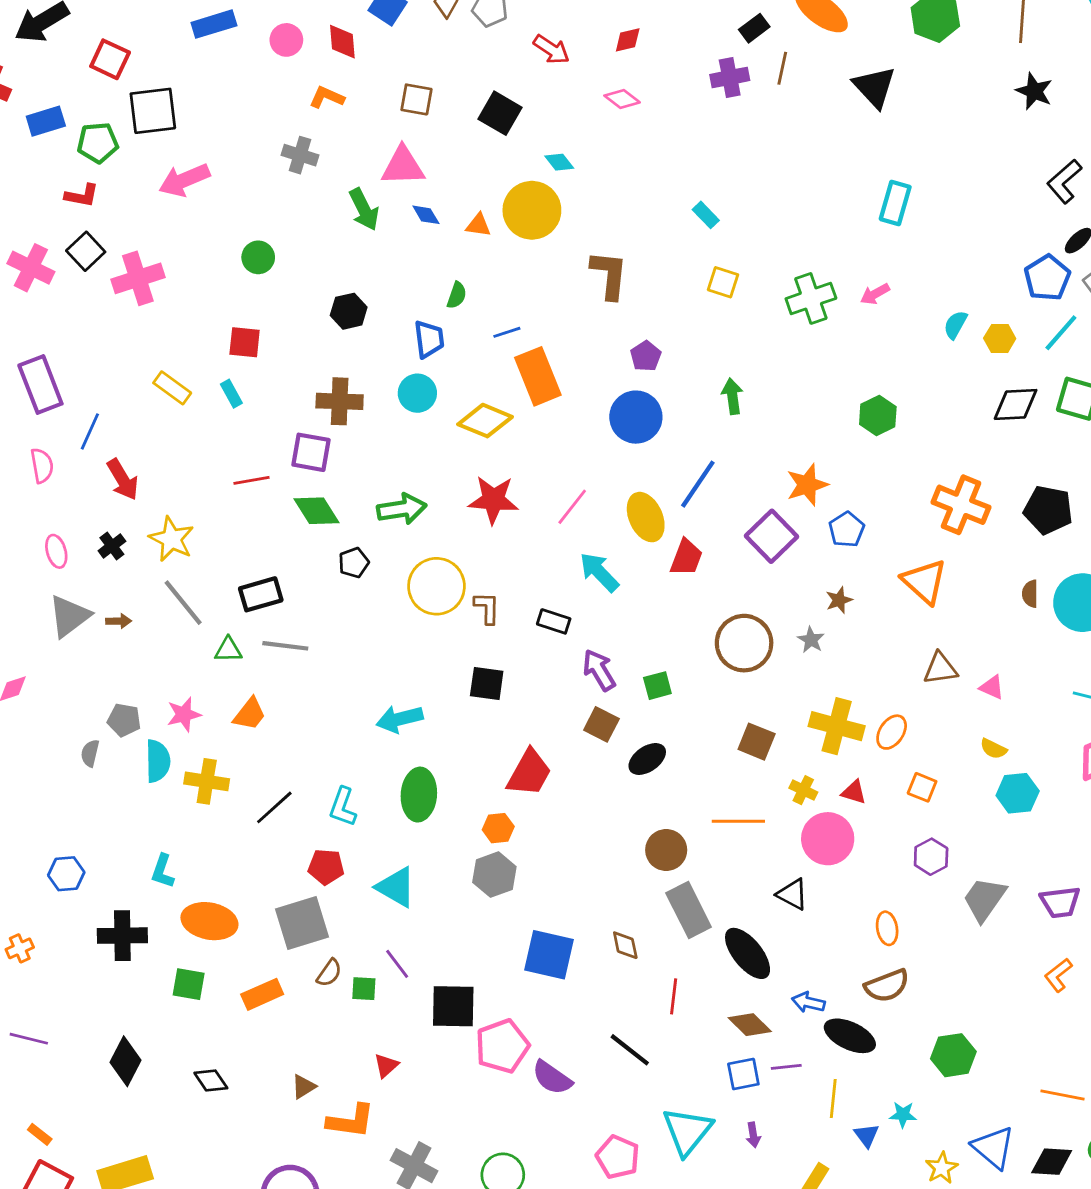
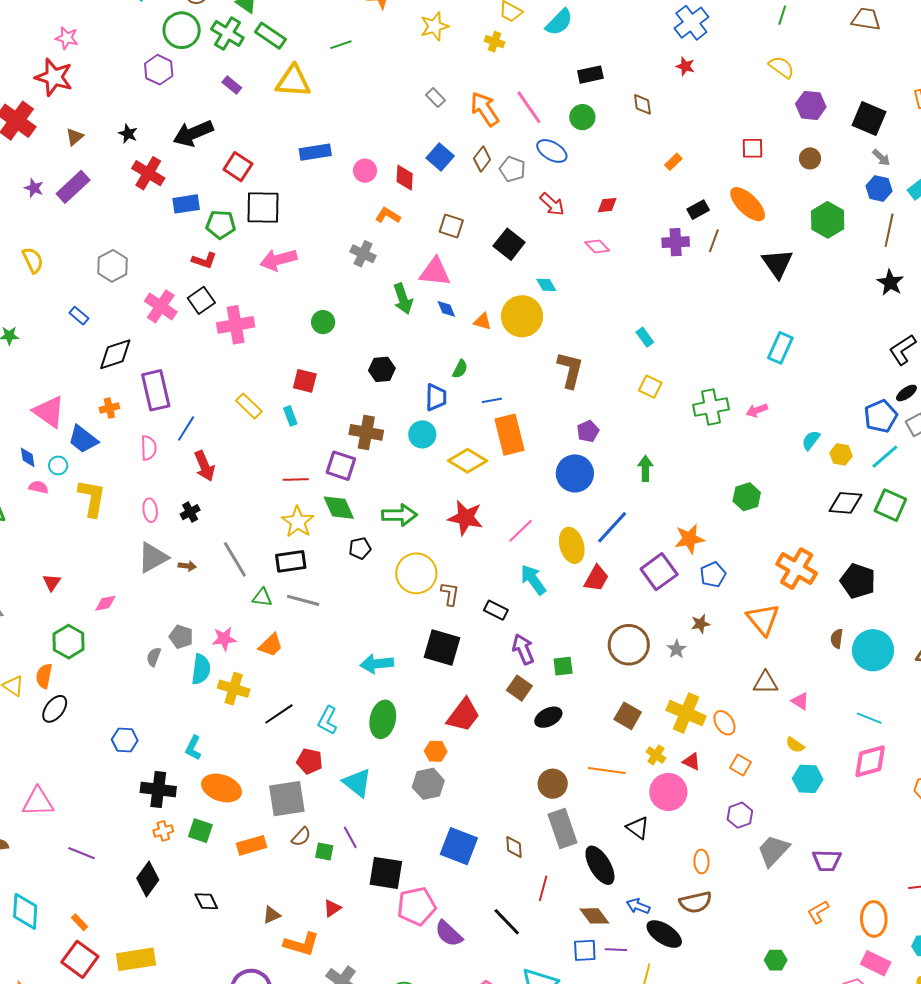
yellow star: (172, 539) -> (298, 522), moved
black square: (487, 683) -> (442, 647), size x1.4
orange ellipse: (892, 732) -> (724, 723), turned -75
orange cross: (20, 948) -> (163, 831), moved
green hexagon: (953, 1055) -> (776, 960), moved, size x0.7

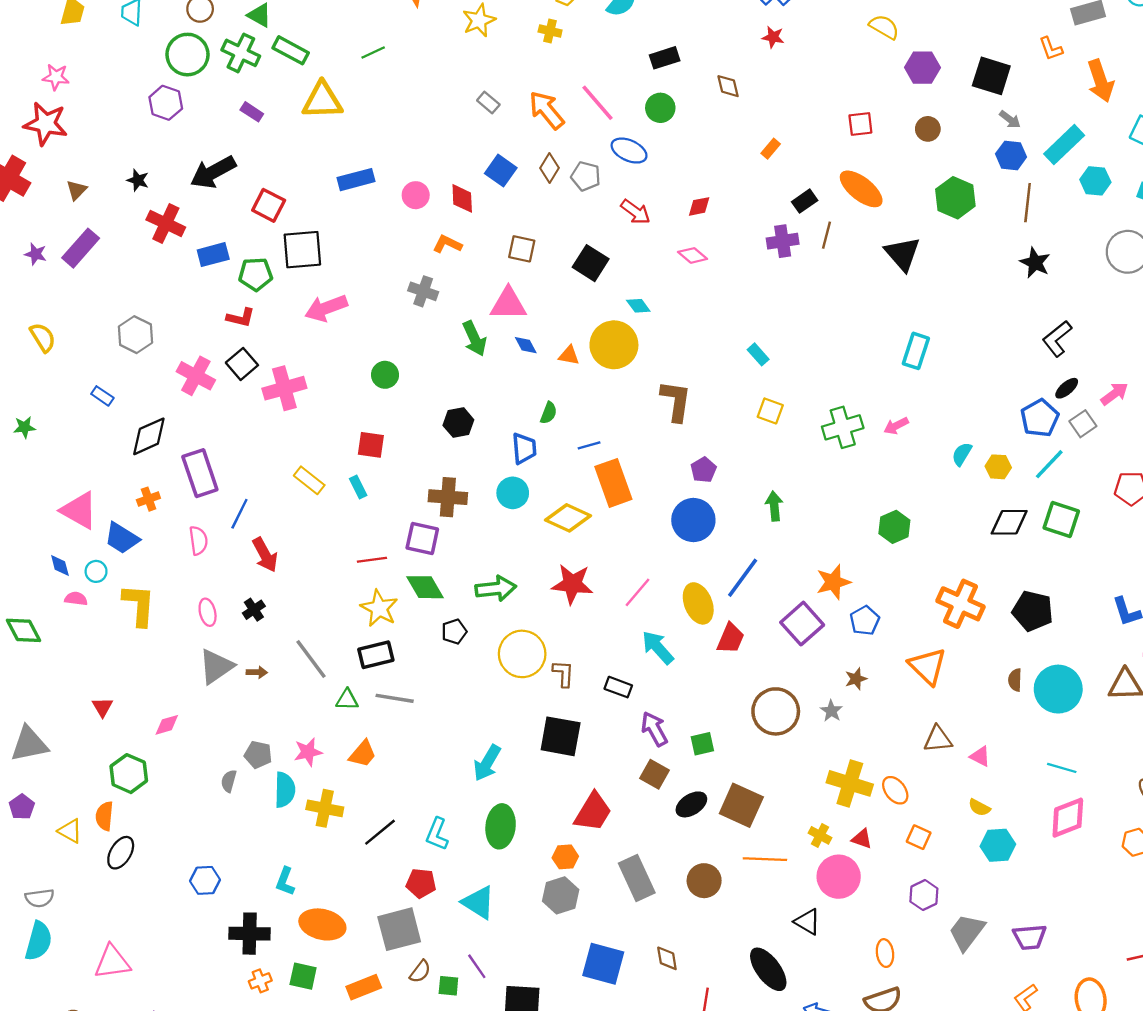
cyan arrow: (377, 664) -> (487, 763), turned -48
brown square: (628, 716) -> (741, 805), moved, size x1.4
gray rectangle: (562, 828) -> (637, 878), moved

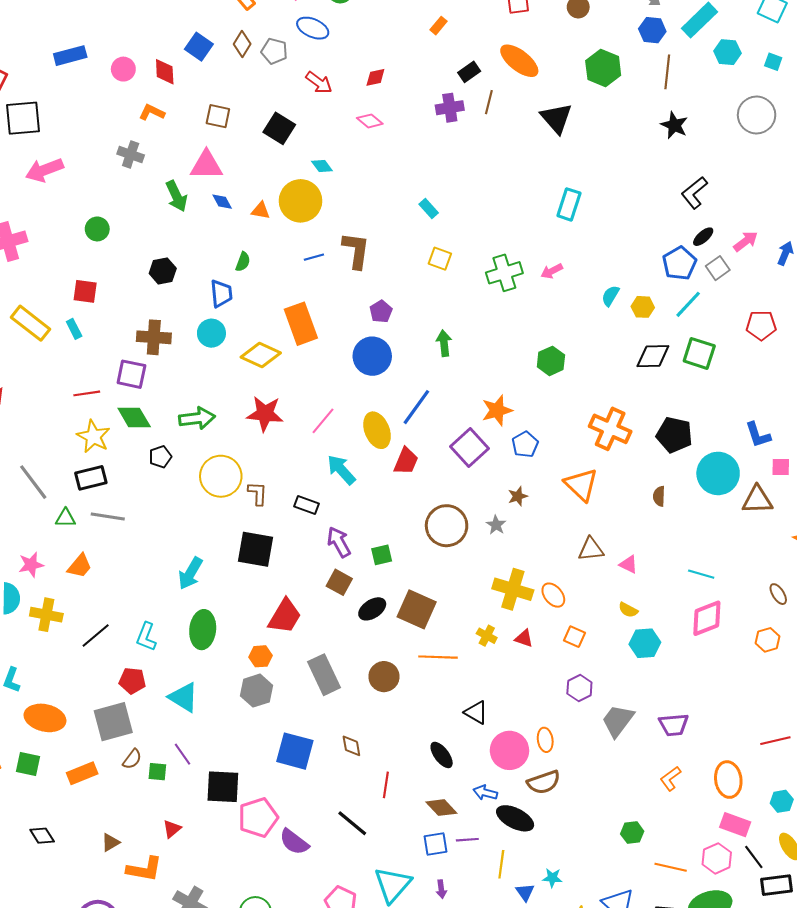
blue line: (589, 445) -> (314, 257), moved
yellow rectangle: (309, 480) -> (30, 323), size x1.4
cyan circle: (1058, 689) -> (718, 473), moved
pink circle: (839, 877) -> (509, 750), moved
black ellipse: (768, 969) -> (442, 755), size x0.7

